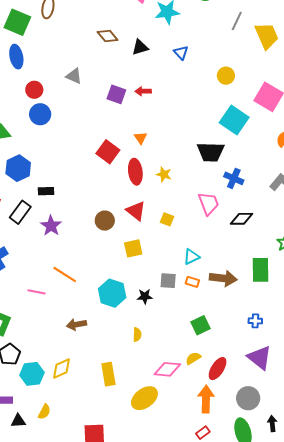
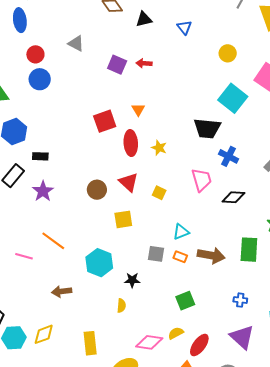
red square: (108, 152) -> (105, 121), turned 30
black star: (145, 296) -> (132, 280), moved

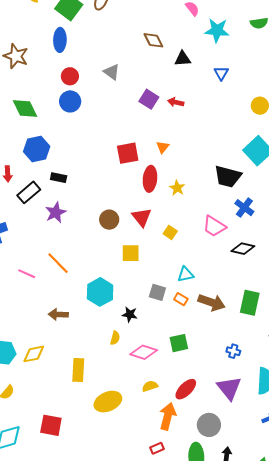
pink trapezoid: (202, 180) -> (214, 226), turned 130
yellow semicircle: (176, 333) -> (150, 386), moved
pink diamond: (149, 342) -> (144, 352), moved

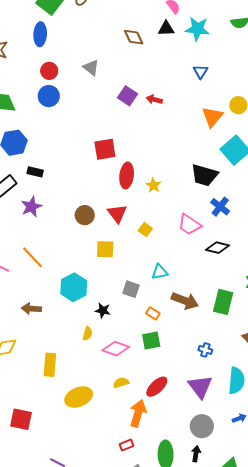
black triangle: (183, 59) -> (166, 29), moved
orange triangle: (163, 147) -> (212, 117), moved, size x1.6
orange rectangle: (181, 299) -> (153, 313), moved
gray circle: (209, 425) -> (202, 426), moved

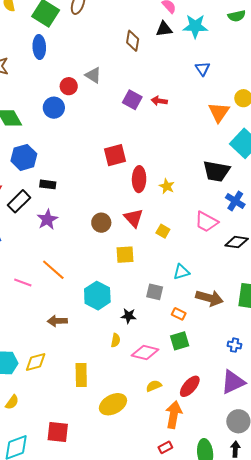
brown diamond: (134, 37) -> (133, 41), turned 40
red circle: (49, 71) -> (69, 86), moved
purple triangle: (200, 387) -> (233, 382), turned 48

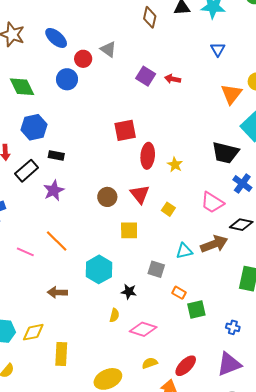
blue ellipse: (39, 47) -> (56, 38), moved, turned -50
brown arrow: (209, 298) -> (214, 244), moved, turned -40
green square: (180, 341) -> (196, 310), moved
yellow rectangle: (81, 375) -> (61, 354), moved

